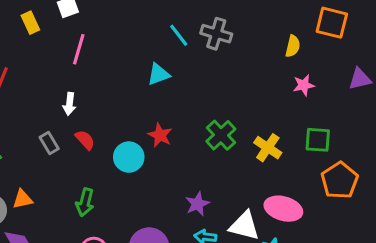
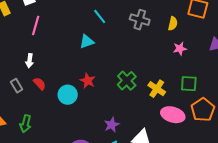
gray cross: (216, 34) -> (140, 20), moved
green arrow: (85, 202) -> (26, 124), moved
pink ellipse: (283, 209) -> (173, 115), moved

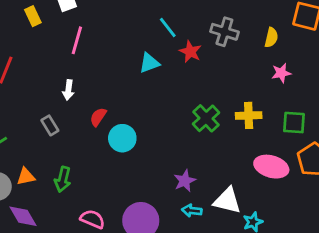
red star: (88, 81) -> (190, 52), moved
red semicircle: (40, 84) -> (98, 117), moved, turned -104
yellow cross: (157, 89) -> (249, 115), moved, turned -36

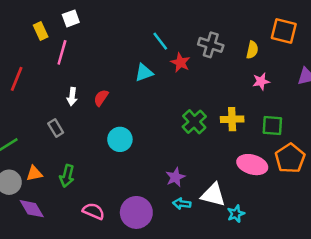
pink line: (77, 40) -> (62, 52), moved
red semicircle: (98, 117) -> (101, 98), moved

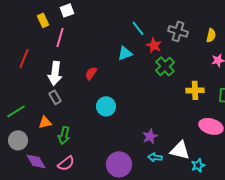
white arrow: (72, 97) -> (55, 73), moved, size x1.6
green cross: (194, 122) -> (165, 66), moved
orange triangle: (34, 173) -> (45, 122), moved
pink semicircle: (93, 211) -> (66, 163), moved, turned 120

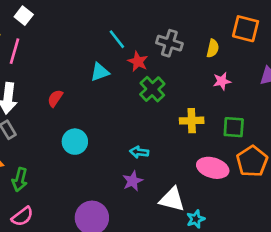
white square: (67, 10) -> (24, 16), turned -32
cyan arrow: (155, 157) -> (139, 152), moved

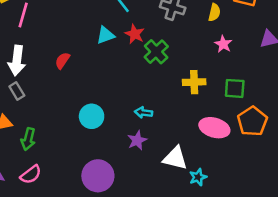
red star: (138, 62) -> (135, 34), moved
pink star: (222, 81) -> (223, 44), turned -30
cyan circle: (75, 142) -> (92, 116), moved

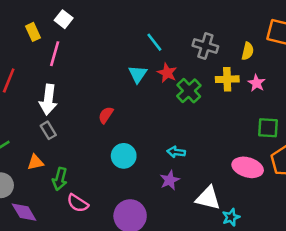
cyan triangle: (105, 35) -> (138, 74), turned -36
red semicircle: (62, 61) -> (106, 115), moved
yellow cross: (194, 82) -> (227, 79), moved
pink semicircle: (31, 175) -> (78, 203), moved, turned 70

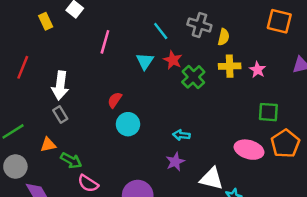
gray cross: (205, 46) -> (199, 25), moved
yellow semicircle: (248, 51) -> (224, 37), moved
pink line: (55, 54) -> (105, 42), moved
cyan circle: (124, 156) -> (128, 124), moved
green arrow: (60, 179) -> (71, 160), turned -75

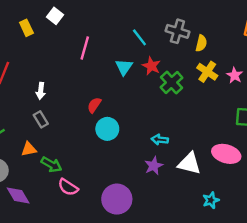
yellow cross: (230, 66) -> (207, 72), turned 36
white arrow: (60, 85) -> (41, 91), size x0.6
white triangle: (211, 179) -> (189, 163), moved

